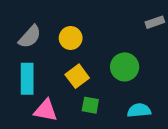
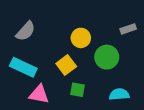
gray rectangle: (155, 22) -> (128, 29), moved
yellow circle: (71, 38) -> (81, 38), moved
cyan rectangle: (27, 79) -> (23, 67), turned -65

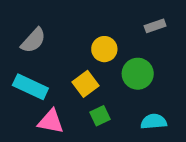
gray rectangle: (128, 29) -> (155, 26), moved
green square: (77, 90) -> (100, 116), turned -35

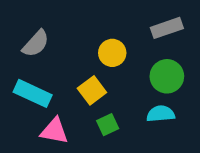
gray rectangle: (155, 26) -> (167, 28), size x1.4
green circle: (138, 74) -> (167, 76), moved
cyan semicircle: (154, 122) -> (161, 114), moved

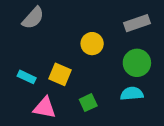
gray semicircle: (36, 44) -> (33, 18), moved
yellow square: (92, 90) -> (60, 74), moved, turned -30
cyan rectangle: (33, 93) -> (27, 77), size x0.6

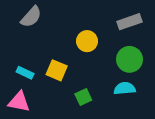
pink triangle: (45, 108) -> (19, 102), moved

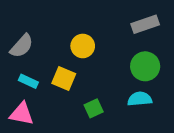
gray semicircle: (31, 17) -> (22, 46), moved
yellow circle: (87, 41) -> (83, 46), moved

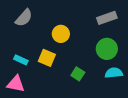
gray semicircle: (22, 46) -> (24, 18), moved
cyan semicircle: (140, 99) -> (114, 73), moved
green square: (94, 108) -> (78, 74), moved, turned -32

